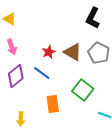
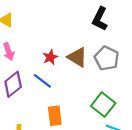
green square: (83, 90) -> (103, 105), moved

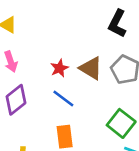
blue line: (42, 81) -> (63, 98), moved

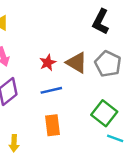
blue line: (63, 98) -> (51, 90), turned -50

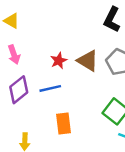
blue line: (51, 90) -> (50, 88), moved

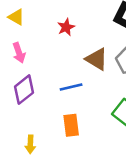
red star: (59, 61) -> (66, 27), moved
blue line: (50, 88) -> (71, 87), moved

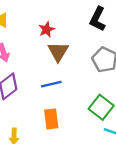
brown triangle: (97, 59) -> (58, 52), moved, turned 30

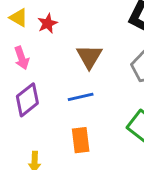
red star: (47, 29) -> (48, 23), moved

